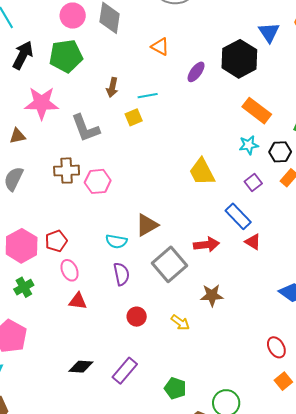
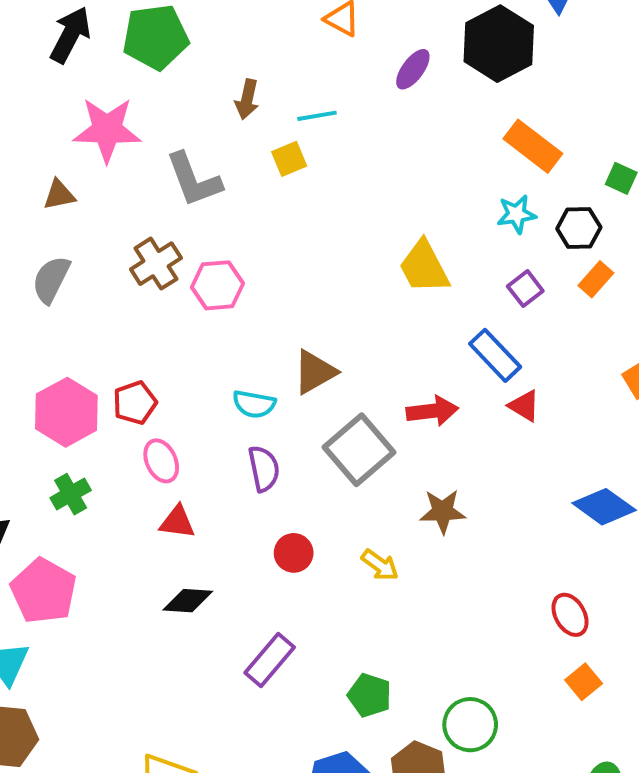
brown cross: (67, 171) -> (156, 264), turned -30
black diamond: (81, 367) -> (188, 601), moved

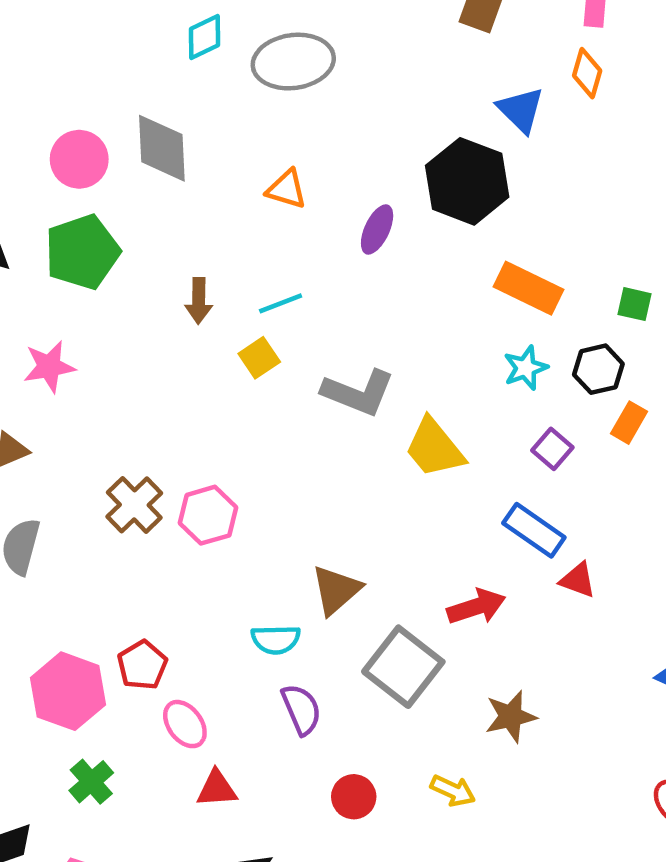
pink star: (107, 130) -> (49, 367), size x0.7
gray L-shape: (194, 180) -> (358, 393), moved, turned -36

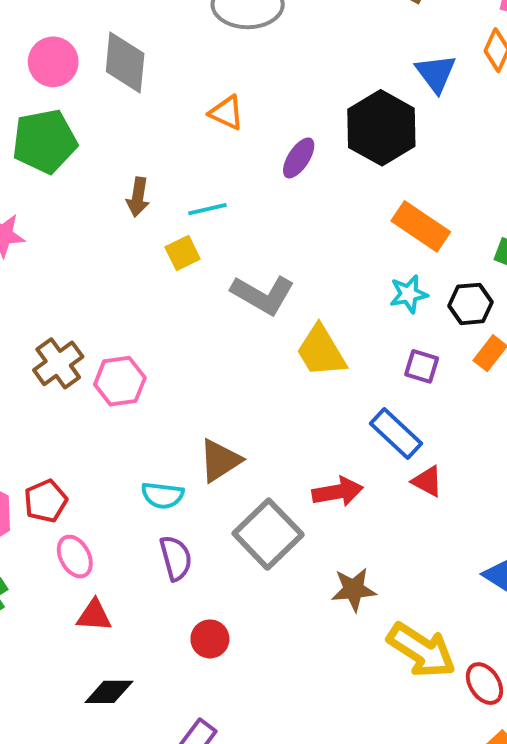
purple square: (552, 449) -> (422, 366), turned -32
yellow arrow: (453, 791) -> (421, 650), moved, size x1.8

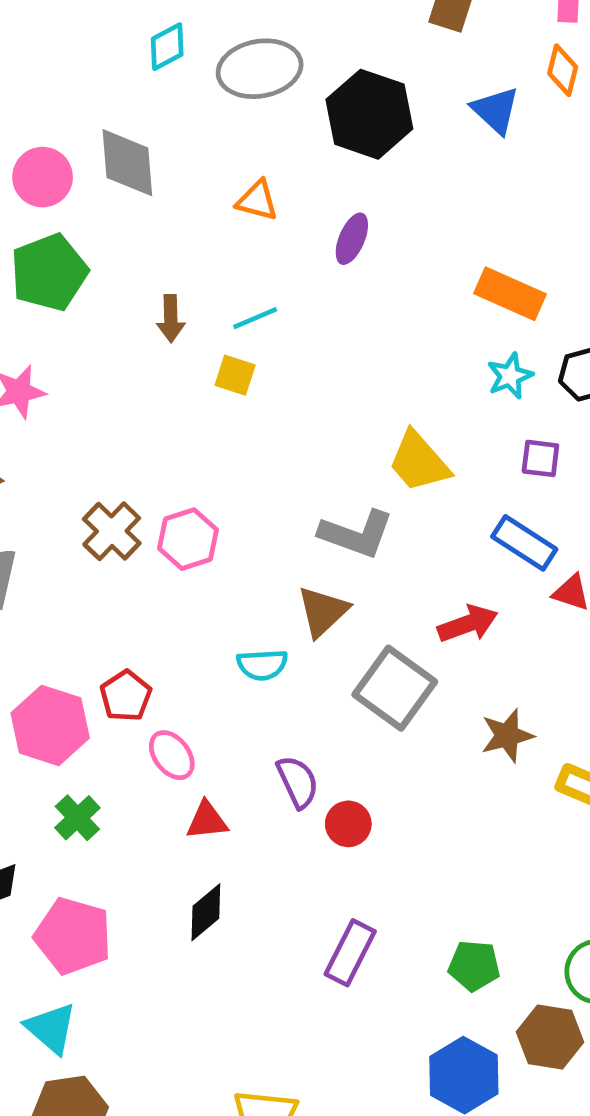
black hexagon: (381, 128) -> (369, 114), moved
yellow square: (183, 253) -> (235, 375), turned -36
gray L-shape: (263, 295) -> (356, 534), moved
purple semicircle: (176, 558) -> (298, 782), moved
black diamond: (109, 692) -> (206, 912), moved, turned -30

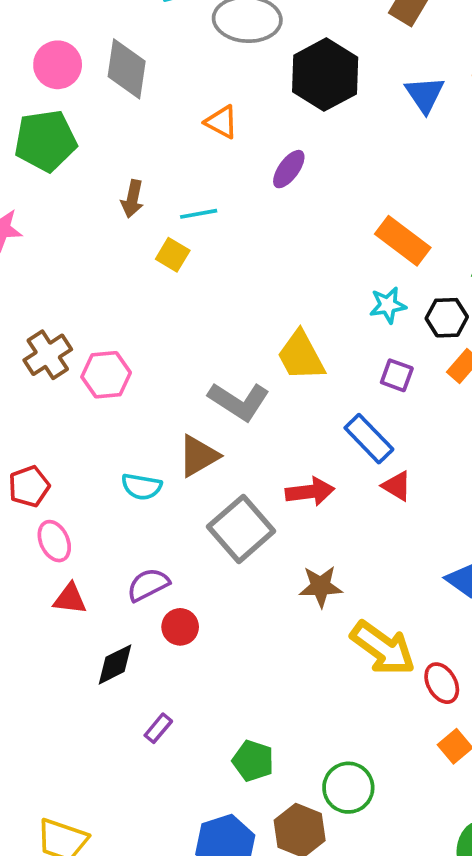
purple semicircle: (298, 782) -> (148, 585), turned -105
black diamond: (206, 912) -> (115, 664), moved
purple rectangle: (350, 953) -> (158, 728), size x0.6

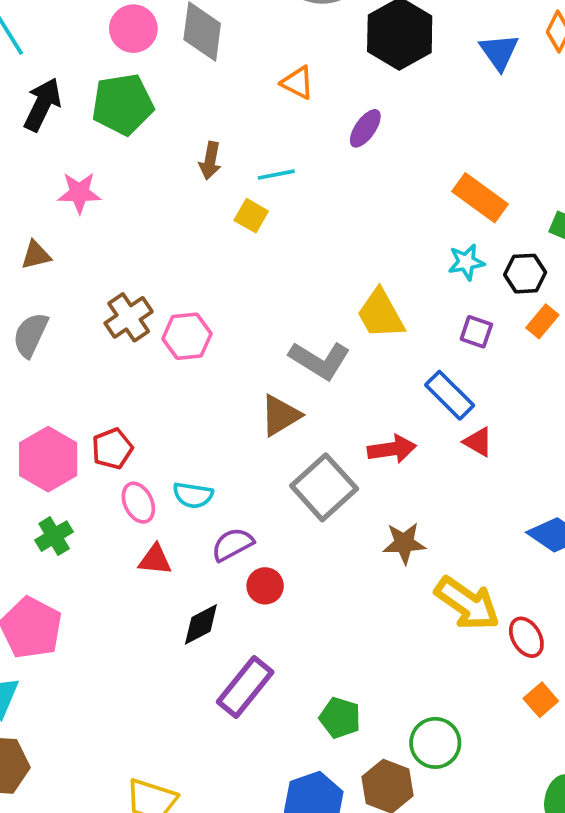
cyan semicircle: (141, 487) -> (193, 495), moved
purple rectangle: (158, 728) -> (245, 687), size x2.0

